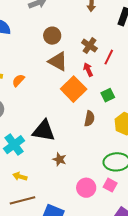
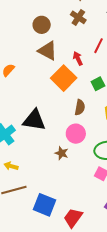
brown cross: (89, 46) -> (78, 17), moved
brown star: (59, 159) -> (62, 153), moved
pink circle: (86, 188) -> (76, 134), moved

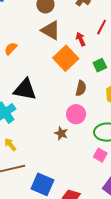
black triangle: (34, 120) -> (25, 89), moved
yellow arrow: (11, 166) -> (10, 145), turned 32

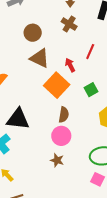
brown semicircle: (81, 88) -> (64, 115), moved
pink circle: (76, 114) -> (61, 136), moved

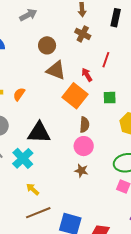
green square: (91, 90) -> (110, 98), turned 32

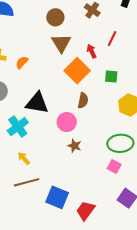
brown triangle: (56, 70) -> (61, 43), turned 30
pink circle: (84, 146) -> (67, 122), moved

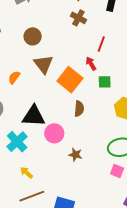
brown circle: (55, 17) -> (33, 36), moved
brown triangle: (61, 43) -> (44, 64), moved
red arrow: (91, 51) -> (91, 64), moved
pink circle: (67, 122) -> (54, 133), moved

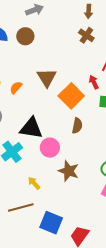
brown circle: (33, 36) -> (25, 36), moved
brown star: (75, 155) -> (69, 171), size x1.5
yellow arrow: (26, 173) -> (34, 183), moved

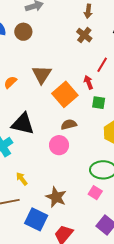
brown semicircle: (77, 126) -> (69, 125), turned -119
pink circle: (50, 148) -> (59, 145), moved
brown star: (69, 171) -> (56, 197), moved

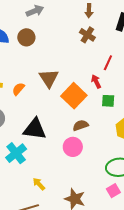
pink square: (95, 193) -> (113, 191), turned 32

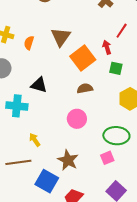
orange semicircle: (18, 89) -> (29, 43), turned -32
black triangle: (35, 129) -> (39, 85), size x0.7
pink circle: (73, 147) -> (77, 119), moved
cyan cross: (16, 153) -> (17, 106), turned 35

